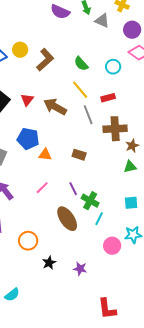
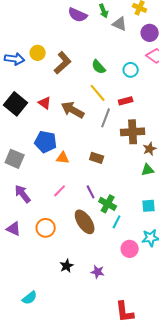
red triangle: (27, 100) -> (45, 103), turned -32
gray line: (88, 115) -> (106, 118), turned 42
orange circle: (28, 241) -> (46, 228), moved

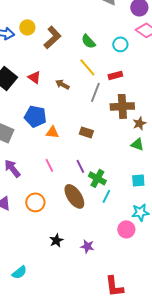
brown arrow: (73, 110) -> (62, 84), size x0.6
green triangle: (148, 170) -> (137, 144), turned 32
pink line: (60, 191) -> (49, 165), turned -72
pink circle: (130, 249) -> (126, 229), moved

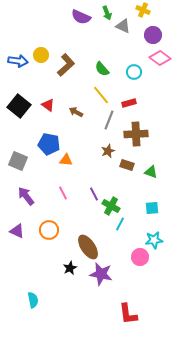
brown star: (139, 123) -> (108, 151), moved
brown rectangle: (86, 132) -> (127, 165), moved
brown ellipse: (74, 196) -> (88, 247), moved
purple star: (87, 246) -> (101, 274), size x1.6
cyan semicircle: (19, 272) -> (33, 300), turned -63

